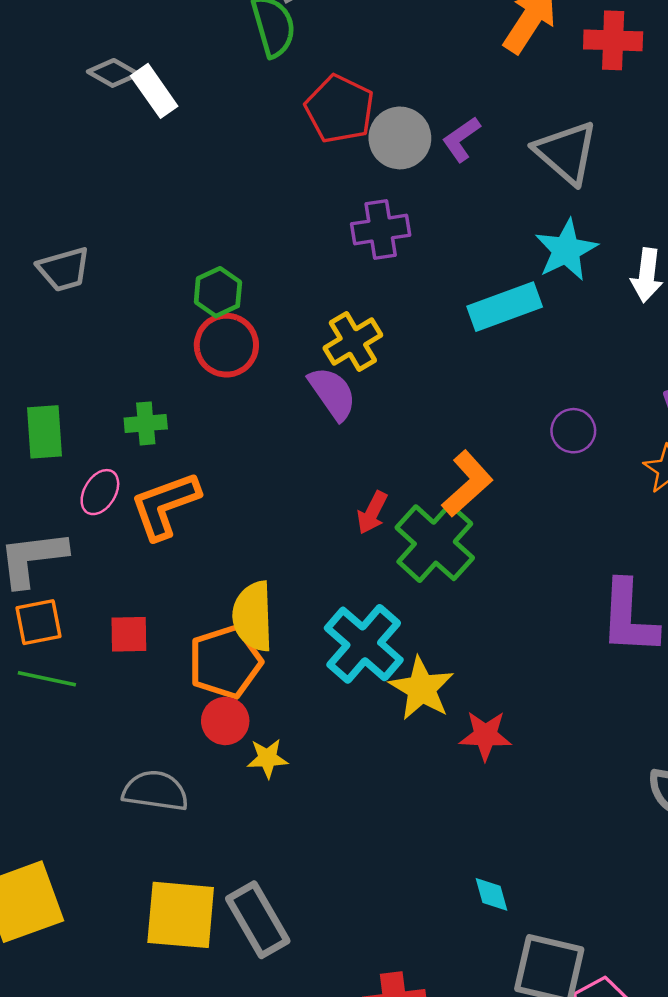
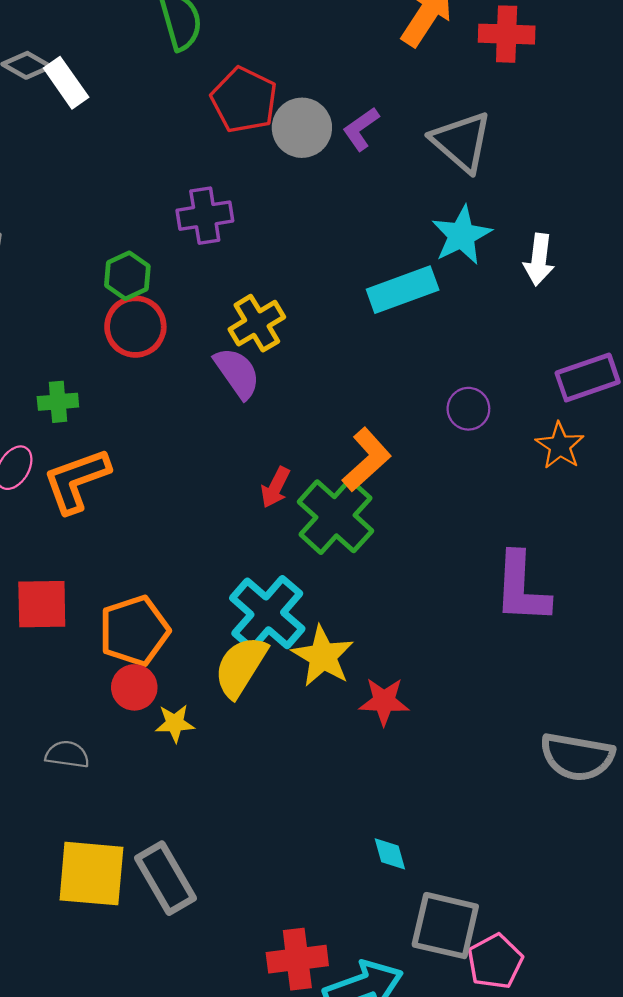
purple cross: (381, 230) -> (205, 216), moved
yellow semicircle: (253, 616) -> (241, 667), moved, turned 34
red square: (129, 634) -> (42, 604), size x1.4
gray semicircle: (155, 791) -> (67, 754), size x0.7

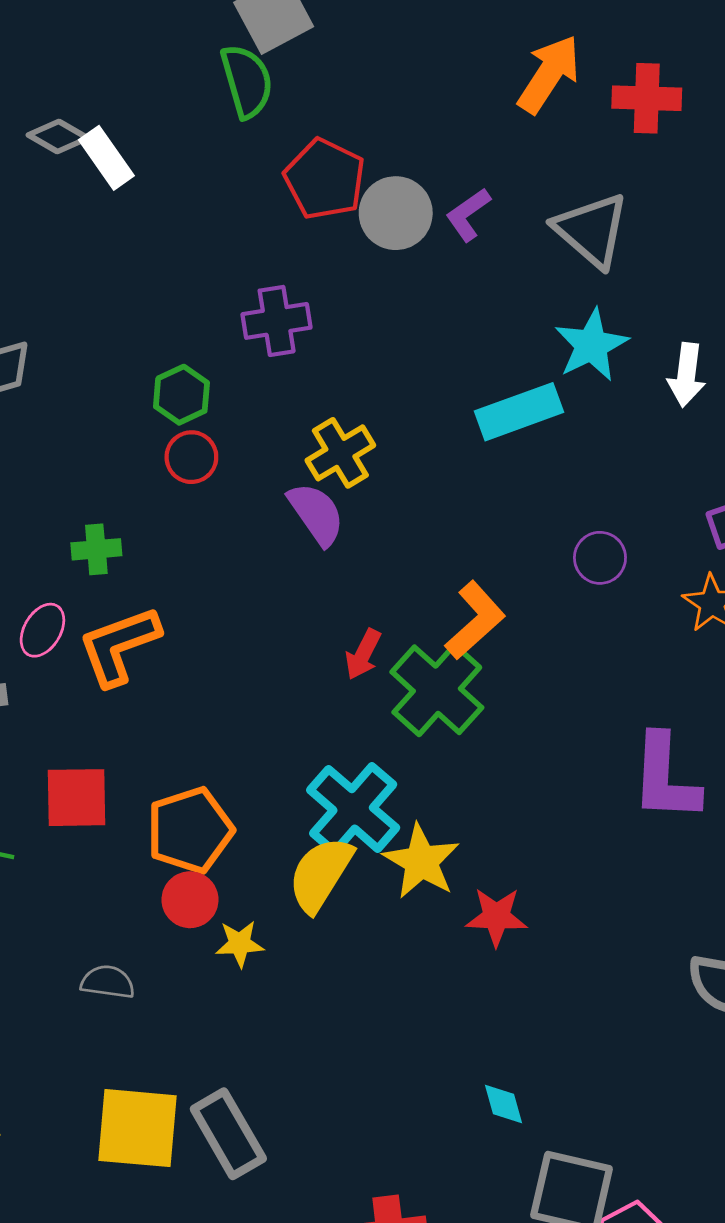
red circle: (135, 327) -> (191, 457), size x0.7

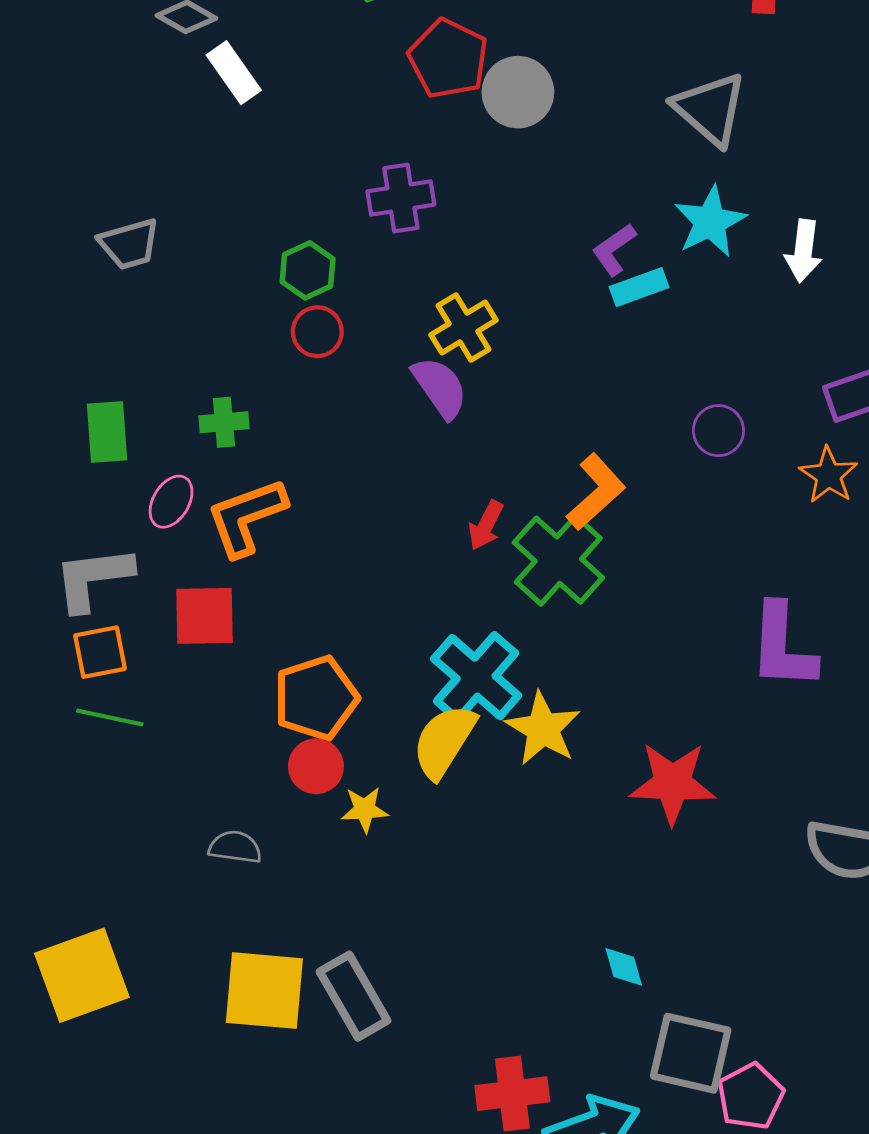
white rectangle: (106, 158) -> (234, 73), moved
purple L-shape: (468, 215) -> (614, 250), moved
cyan rectangle: (519, 412) -> (639, 287), size x0.7
red square: (77, 798) -> (204, 616), moved
red star: (496, 917) -> (673, 783), moved, size x1.4

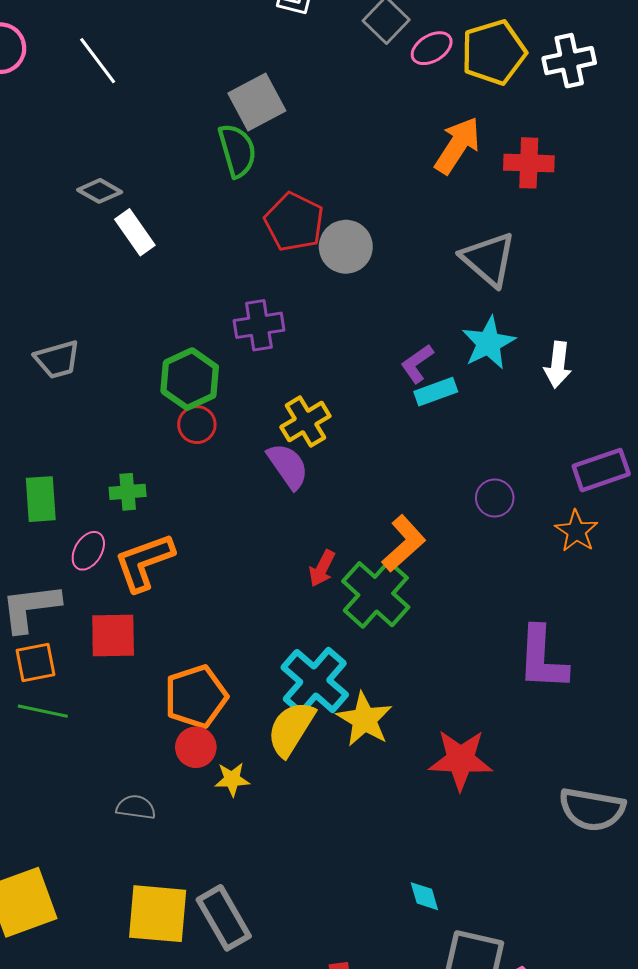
green hexagon: (308, 270) -> (190, 379), size x1.4

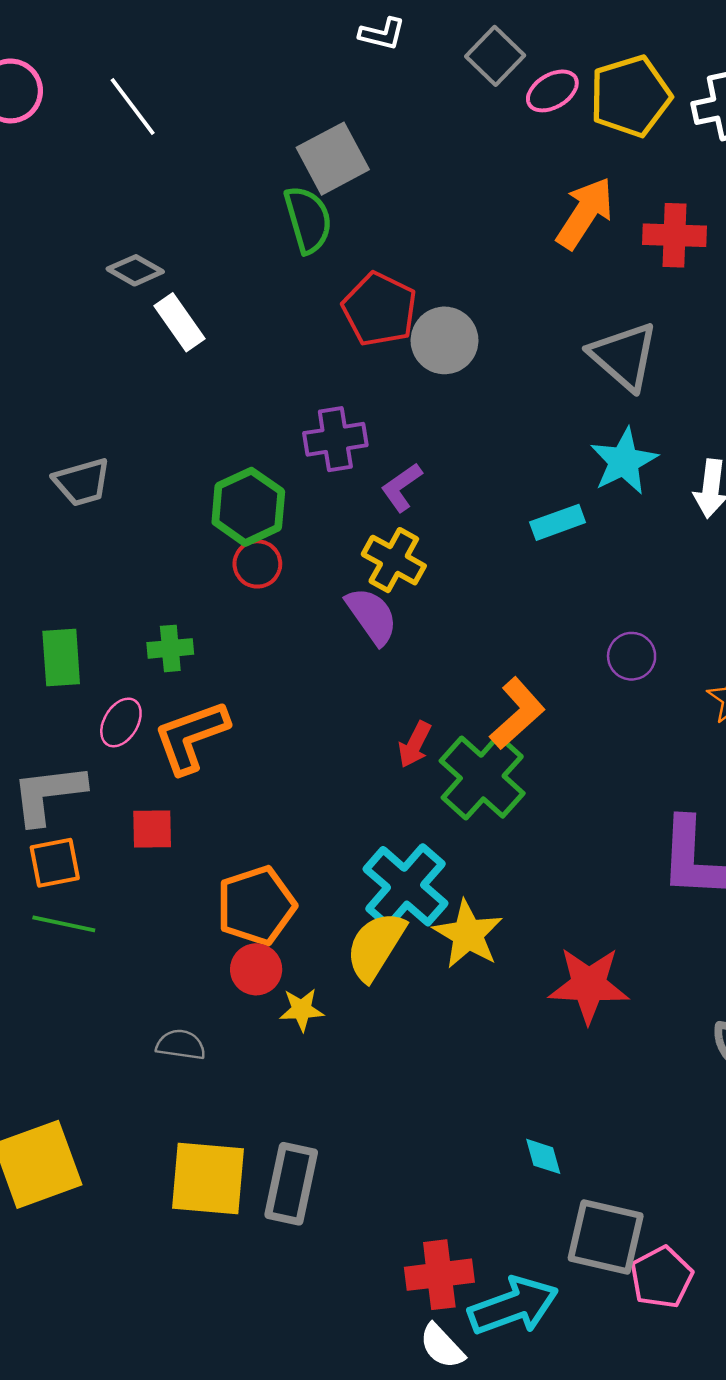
purple L-shape: (417, 364) -> (402, 487), moved
yellow cross: (305, 421) -> (394, 560), turned -30
red square: (113, 636) -> (152, 829), size x0.7
gray rectangle: (224, 918) -> (291, 1184), turned 42

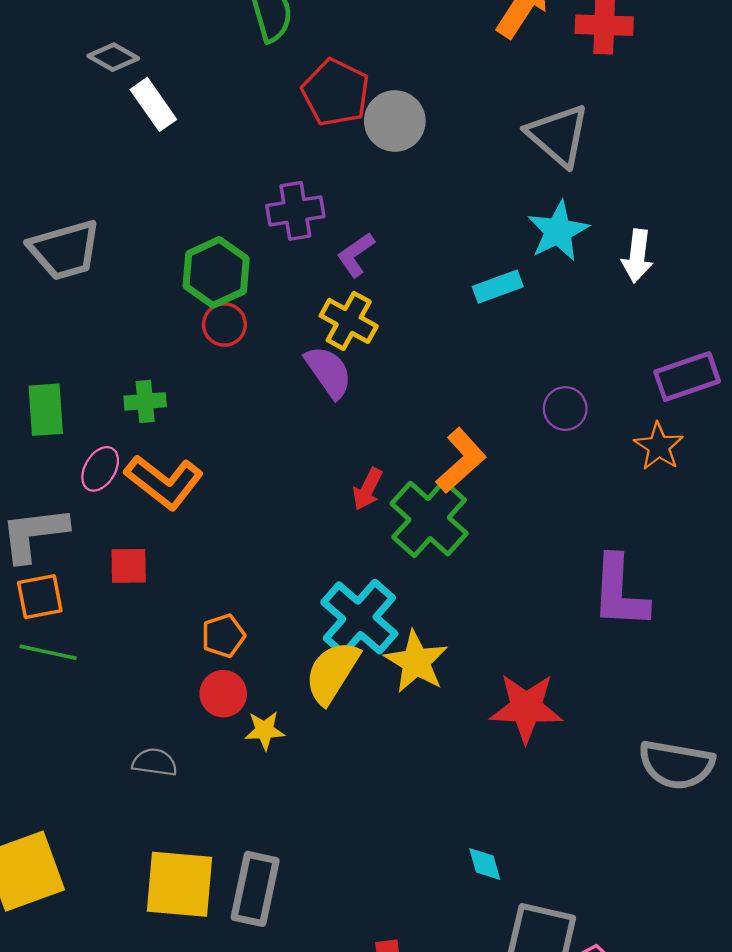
gray trapezoid: (82, 482) -> (65, 250), size x1.4
orange L-shape: (191, 737) -> (164, 482), turned -122
orange pentagon: (256, 906) -> (223, 636), size x0.6

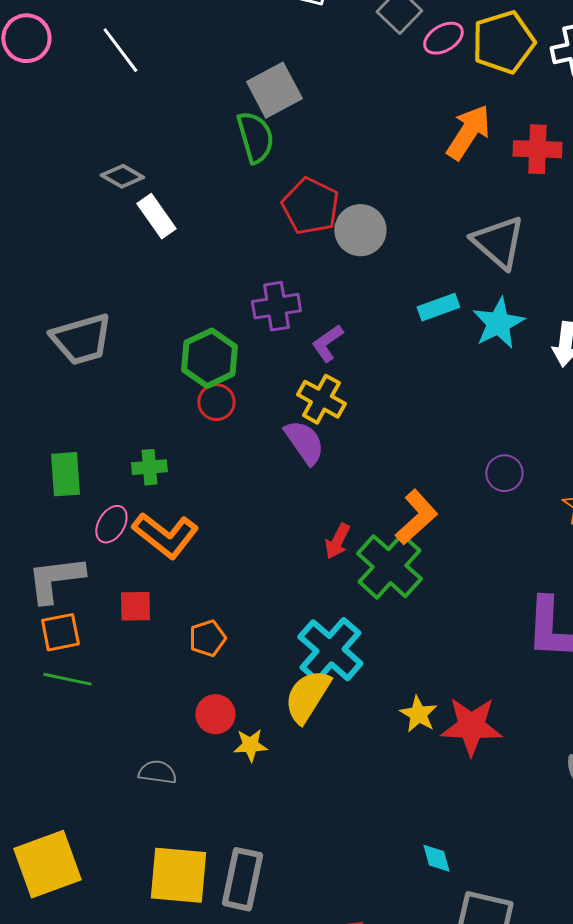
cyan rectangle: (498, 287) -> (438, 307), moved
orange pentagon: (223, 636) -> (207, 638), moved
yellow star: (416, 662) -> (418, 714), moved, size x0.7

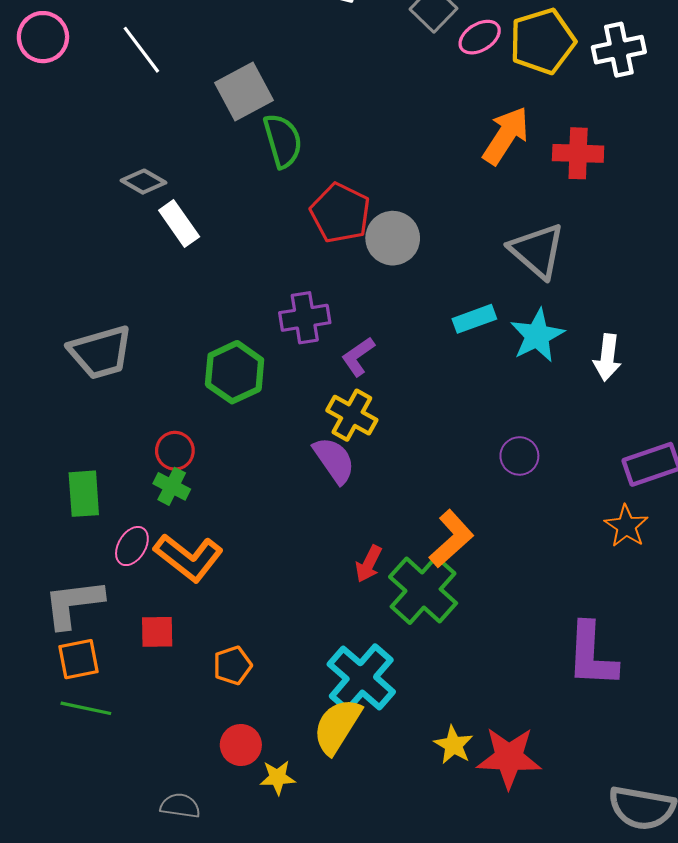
gray square: (274, 90) -> (244, 92), moved
red circle: (216, 402) -> (175, 451), moved
green cross: (149, 467) -> (172, 486), turned 32
purple circle: (504, 473) -> (519, 456), moved

